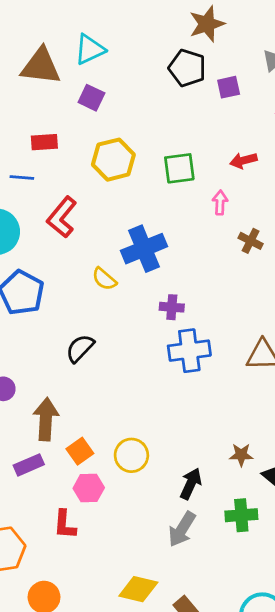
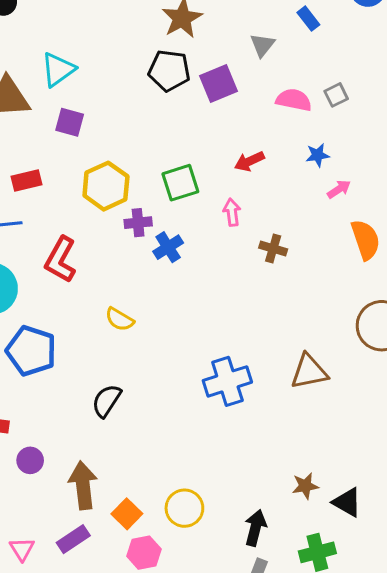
purple square: (229, 87) -> (218, 84), size x1.4
blue cross: (144, 249) -> (168, 247), moved, size x0.6
purple cross: (172, 307) -> (138, 223), moved

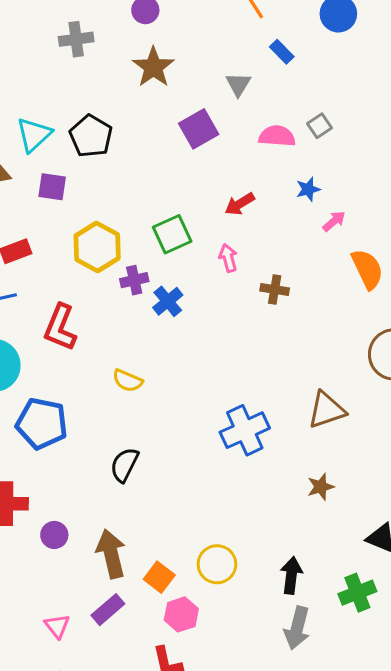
black pentagon: (169, 71) -> (91, 136), moved, turned 30
brown star: (305, 486) -> (321, 487), moved

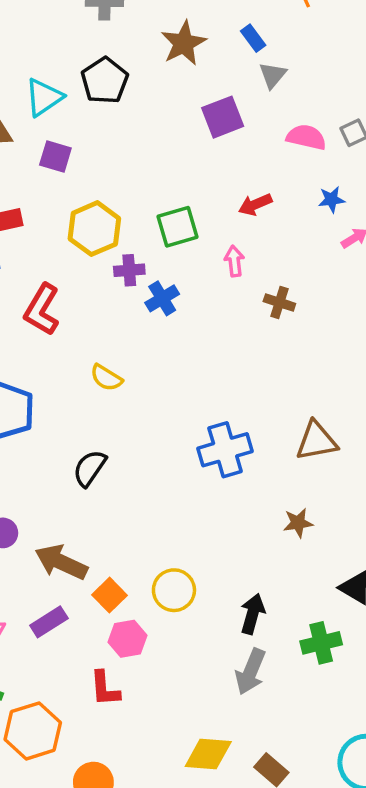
blue rectangle: (282, 52) -> (253, 38), moved
black pentagon: (91, 136) -> (105, 81), moved
brown arrow: (111, 554) -> (61, 562), turned -60

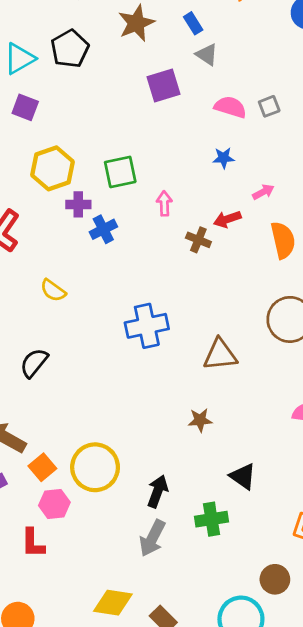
gray triangle: (273, 75) -> (207, 55), turned -40
blue star: (331, 199) -> (224, 158), moved
red arrow: (255, 205) -> (227, 219), moved
blue cross: (225, 450) -> (147, 326), moved
yellow circle: (174, 590) -> (95, 467), size x1.4

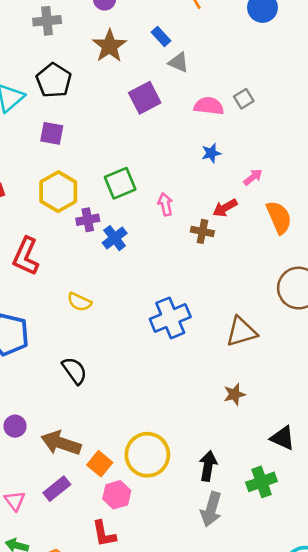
purple square: (25, 107) -> (52, 133), moved
black semicircle: (34, 363) -> (74, 371), turned 116

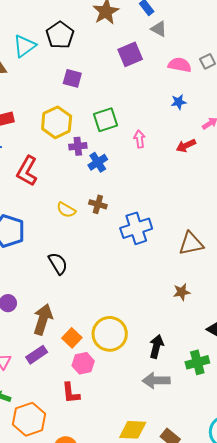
purple square: (52, 133) -> (72, 78), moved
brown cross: (202, 231) -> (98, 204), moved
brown arrow: (61, 443) -> (43, 319), turned 84
gray arrow: (211, 509) -> (156, 380), turned 68

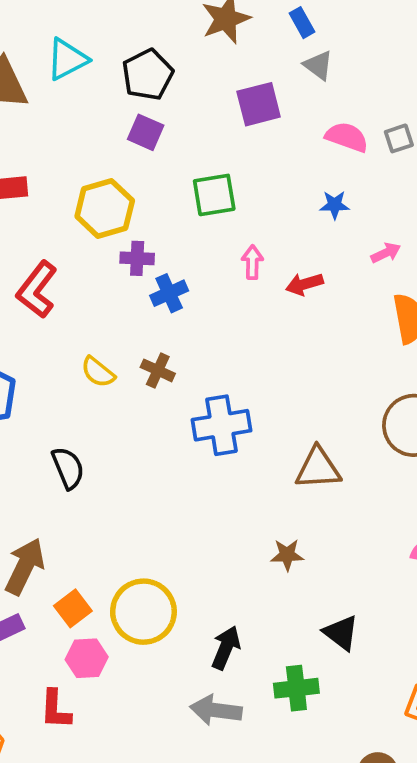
black pentagon: (60, 35) -> (148, 75), moved
green square: (105, 120) -> (214, 195), moved
red arrow: (186, 146) -> (304, 284), moved

